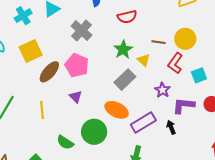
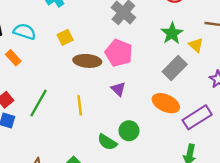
yellow square: (31, 51) -> (65, 37), size x0.6
brown ellipse: (49, 72) -> (87, 61), turned 55
green circle: (94, 132) -> (129, 131), moved, size x0.7

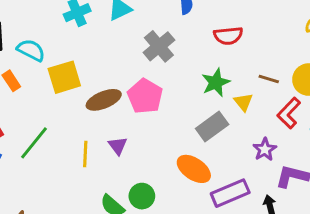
yellow square: (65, 37) -> (64, 77), moved, size x1.6
brown ellipse: (87, 61) -> (104, 100), turned -36
purple triangle: (118, 89) -> (118, 146), moved

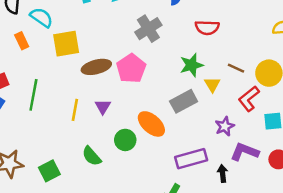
green line: (34, 143) -> (33, 95), turned -36
orange ellipse: (194, 169) -> (151, 124), moved
green circle: (142, 196) -> (125, 140), moved

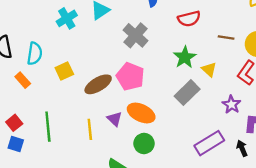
cyan semicircle: (41, 17) -> (35, 54), turned 80
yellow square: (66, 44) -> (64, 71), size x0.7
brown line: (236, 68) -> (226, 38), moved
orange ellipse: (151, 124) -> (141, 113), moved

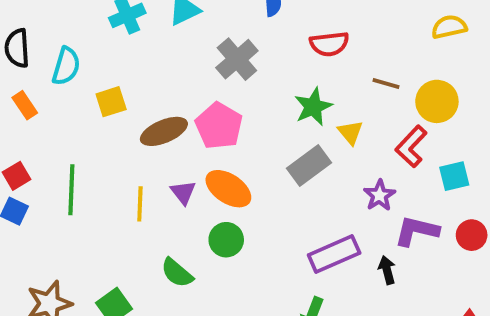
orange rectangle: (23, 80) -> (25, 105), moved

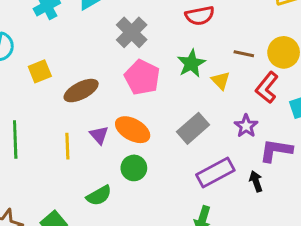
brown line: (386, 83) -> (244, 54), moved
pink pentagon: (219, 126) -> (142, 77), moved
gray rectangle: (309, 166) -> (193, 128), moved
green semicircle: (177, 273) -> (99, 196), turned -65

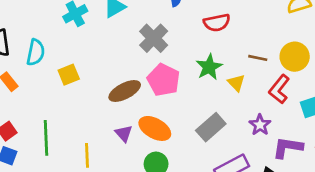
brown ellipse: (81, 91) -> (125, 91), moved
yellow line: (67, 146) -> (87, 155), moved

